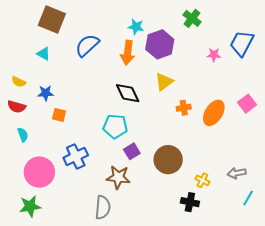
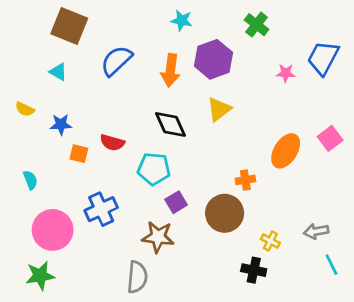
cyan star: (136, 27) -> (182, 20), moved
red semicircle: (17, 107) -> (112, 143), moved
orange cross: (184, 108) -> (245, 180), moved
cyan line: (248, 198) -> (331, 265), turned -56

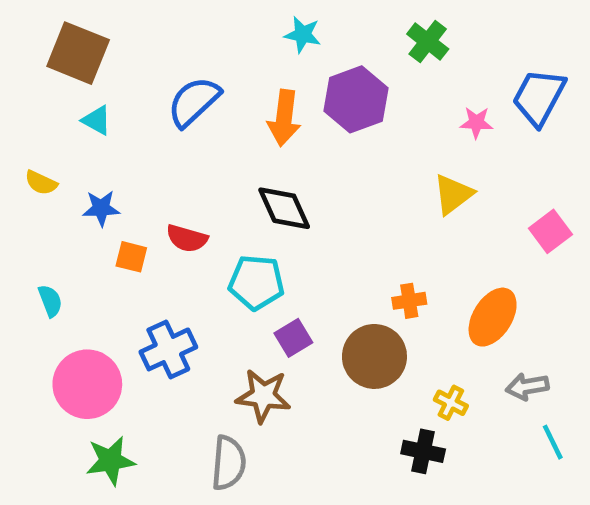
brown square: (69, 26) -> (78, 53), moved
yellow triangle: (219, 109) -> (453, 194), moved
orange ellipse: (286, 151) -> (493, 317), moved
green star: (40, 276) -> (110, 461), moved

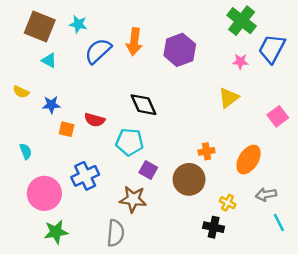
cyan star: (303, 35) -> (78, 24), moved
green cross: (428, 41) -> (242, 21), moved, size x1.4
orange arrow: (284, 118) -> (134, 42), moved
purple square: (293, 338) -> (148, 170), turned -30

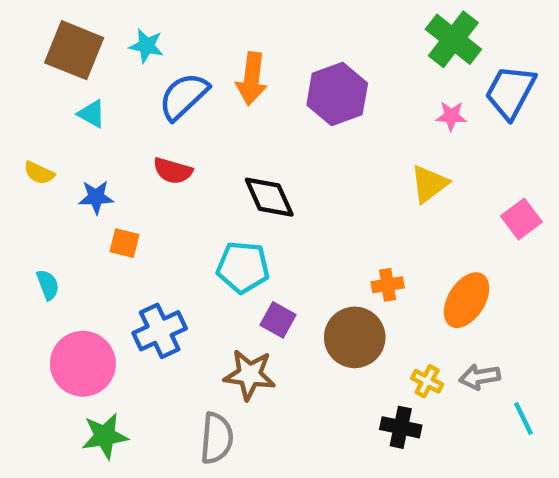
red semicircle: (95, 120) -> (173, 171), moved
gray arrow: (266, 195) -> (480, 377), moved

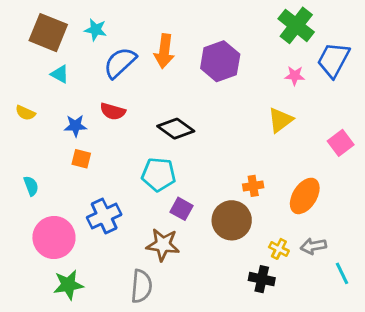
blue star: (96, 197) -> (75, 126), moved
black diamond: (269, 197) -> (176, 129), turned -30

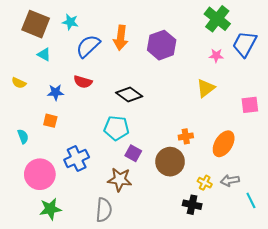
pink square: (341, 143) -> (250, 105), turned 30
orange square: (81, 159) -> (50, 121), moved

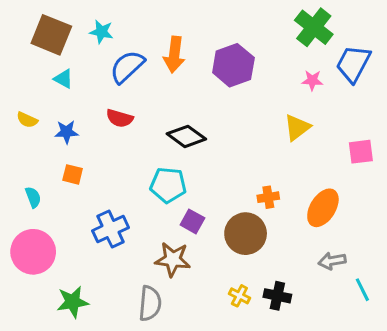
blue star: (56, 92) -> (67, 132), moved
pink circle: (40, 174) -> (33, 252), moved
yellow cross: (205, 183) -> (239, 296), moved

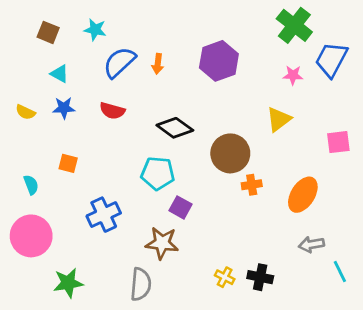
brown square: (51, 35) -> (48, 32), size x0.6
orange arrow: (174, 55) -> (158, 64), moved, size x0.6
blue star: (67, 132) -> (64, 108), moved
brown circle: (246, 234) -> (230, 153), moved

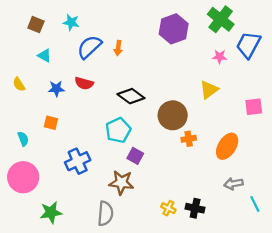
purple hexagon: (219, 61) -> (174, 29), moved
blue star: (64, 108) -> (56, 89), moved
yellow semicircle: (25, 112) -> (19, 84), turned 32
cyan pentagon: (158, 173) -> (118, 130), turned -30

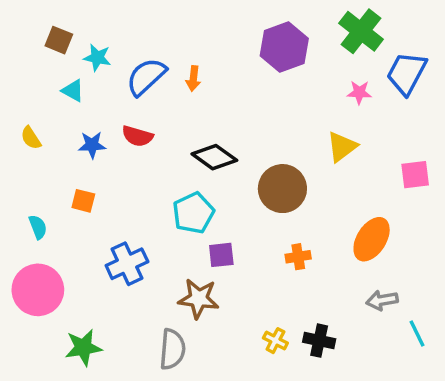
cyan star: (71, 22) -> (97, 58), moved
orange cross: (189, 139) -> (298, 257), moved
purple square: (135, 156) -> (221, 255), turned -35

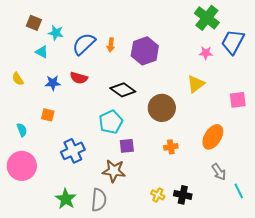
purple hexagon: (284, 47) -> (145, 51), moved
gray arrow: (382, 300) -> (219, 172), turned -114
green star: (83, 348) -> (66, 199), moved, turned -30

